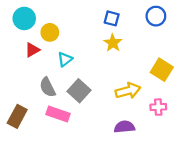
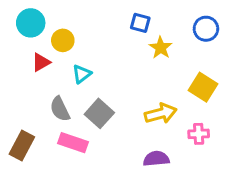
blue circle: (156, 16) -> (206, 29), moved
yellow star: (113, 43) -> (161, 48), moved

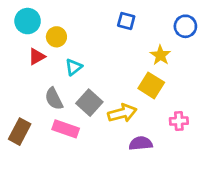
yellow star: (161, 48) -> (160, 55), moved
yellow square: (203, 87) -> (151, 85), moved
yellow arrow: (161, 113) -> (122, 113), moved

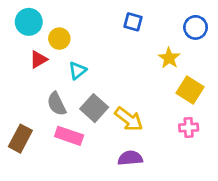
yellow square: (151, 85) -> (190, 90), moved
yellow arrow: (122, 113) -> (129, 119), turned 52
purple semicircle: (141, 143) -> (130, 158), moved

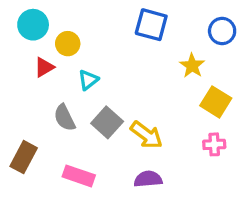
blue square: (133, 22) -> (151, 25), size x1.5
pink rectangle: (69, 136) -> (79, 176), moved

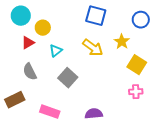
gray semicircle: (65, 118) -> (30, 72), moved
yellow arrow: (146, 135) -> (93, 48), moved
brown rectangle: (24, 157) -> (15, 100), turned 36

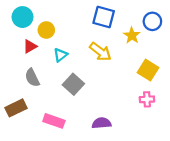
yellow star: (122, 42) -> (132, 35), moved

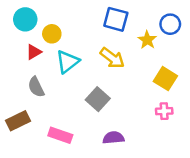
cyan triangle: (60, 55) -> (68, 62), size x1.5
gray square: (73, 84) -> (98, 99), moved

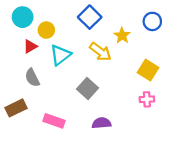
blue square: (116, 19) -> (90, 17), moved, turned 30
yellow star: (147, 40) -> (122, 35), moved

